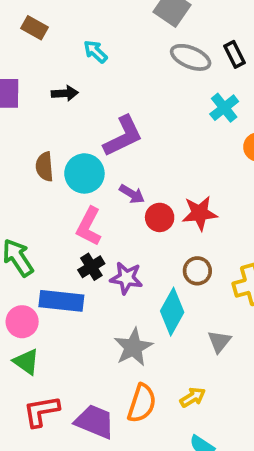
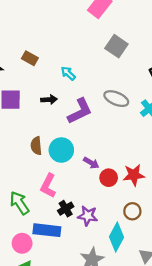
gray ellipse: (191, 57) -> (116, 99), moved
purple L-shape: (123, 136) -> (80, 111), moved
pink L-shape: (89, 226) -> (48, 186), moved

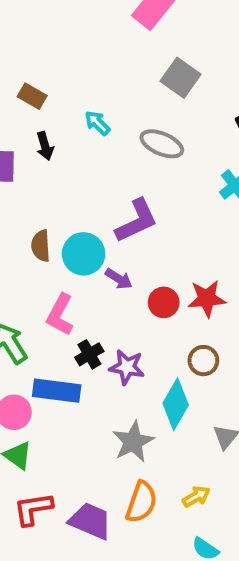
gray ellipse: (116, 99) -> (162, 144), moved
black arrow: (49, 100) -> (45, 146), moved, turned 77
purple L-shape: (80, 111) -> (137, 221), moved
purple arrow: (91, 163) -> (119, 279), moved

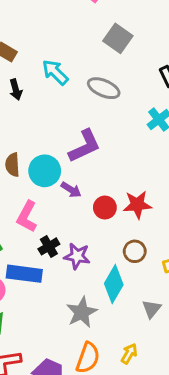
cyan arrow: (97, 123) -> (55, 72), size x1.4
yellow arrow: (196, 497) -> (129, 354), turned -30

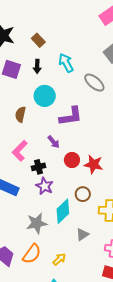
cyan circle: (45, 171) -> (45, 96), moved
black cross: (49, 246) -> (38, 167), moved

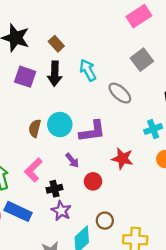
black arrow: (37, 66) -> (55, 74), size x1.5
cyan circle: (45, 96) -> (60, 125), moved
red star: (94, 164) -> (122, 159), moved

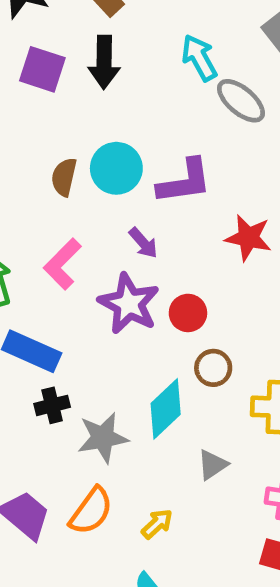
cyan arrow: (88, 70) -> (199, 58), moved
red circle: (93, 181) -> (188, 313), moved
black cross: (55, 189) -> (52, 405), moved
purple star: (61, 211) -> (129, 304), moved, size x1.4

